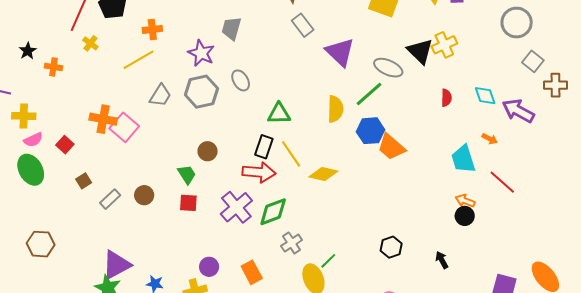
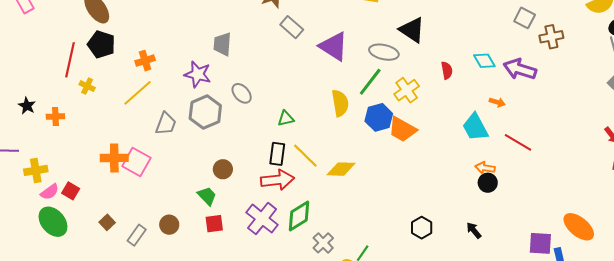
yellow cross: (444, 45) -> (407, 90), moved
green triangle: (279, 114) -> (286, 118), size x0.7
red square: (65, 145) -> (71, 191), moved

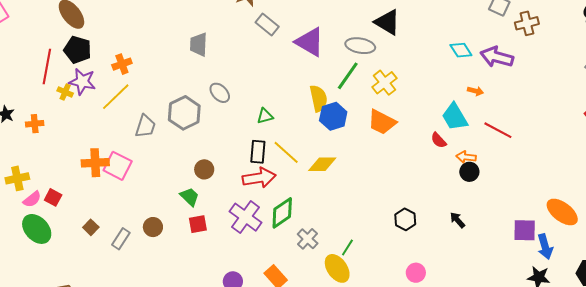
red semicircle: (447, 70) -> (439, 140), moved, turned 150
purple star: (198, 74) -> (82, 82), moved
blue hexagon: (379, 117) -> (333, 116), moved

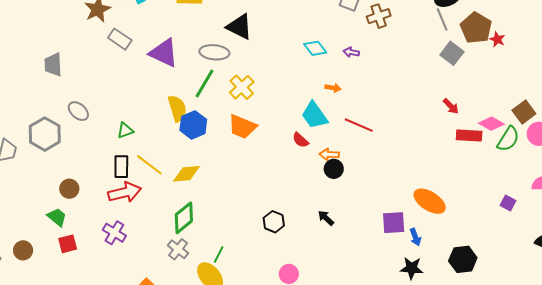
purple arrow: (497, 57) -> (351, 52), size x0.5
green diamond: (282, 213) -> (184, 218), moved
purple cross: (245, 217) -> (114, 233), size x0.7
blue arrow: (545, 247) -> (415, 237), size x0.7

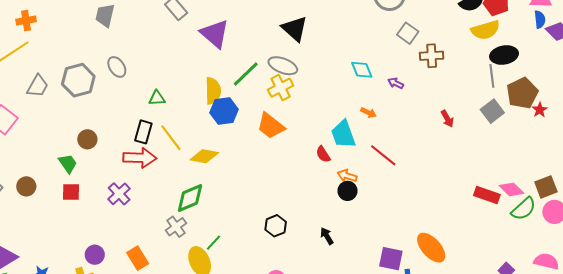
gray ellipse: (214, 52) -> (283, 66), moved
red arrow: (451, 106) -> (447, 119), moved

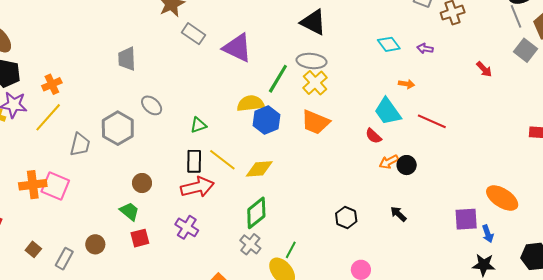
yellow semicircle: (213, 91) -> (251, 103), turned -80
orange arrow: (347, 176) -> (389, 162), moved, turned -30

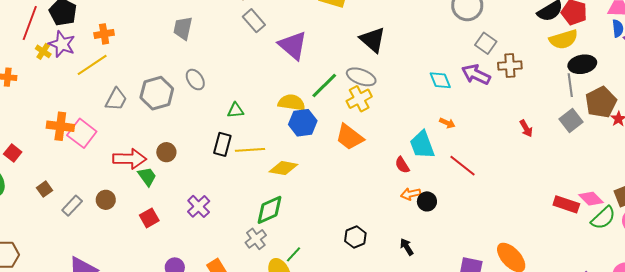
purple arrow: (425, 49) -> (476, 74), moved, size x1.8
yellow line: (222, 160) -> (250, 150), turned -56
red arrow: (197, 187) -> (130, 159), moved
red square: (140, 238) -> (149, 218), moved, turned -30

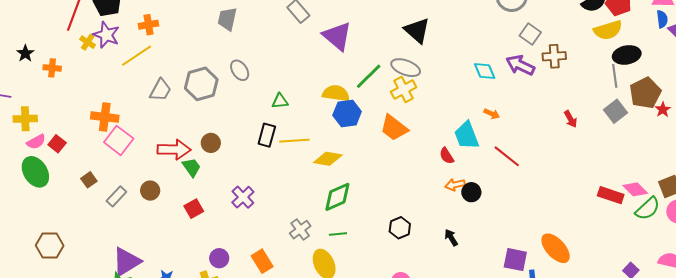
pink square: (82, 133) -> (119, 140), moved
green diamond: (270, 210) -> (337, 197), moved
green line: (294, 254) -> (338, 234), moved, turned 42

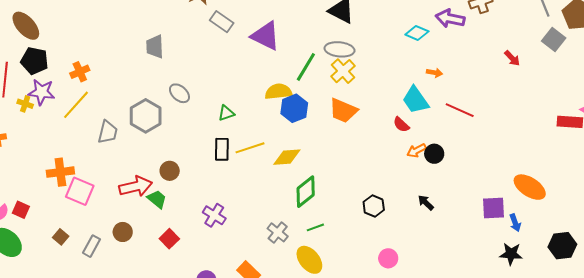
cyan diamond: (485, 71) -> (417, 33), turned -30

